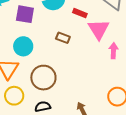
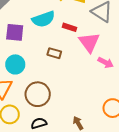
pink arrow: (113, 51) -> (106, 63), turned 119

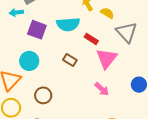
pink arrow: (106, 63) -> (102, 89), moved
brown circle: (38, 94) -> (43, 95), size x0.7

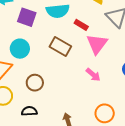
brown rectangle: (70, 60) -> (60, 46), size x1.5

